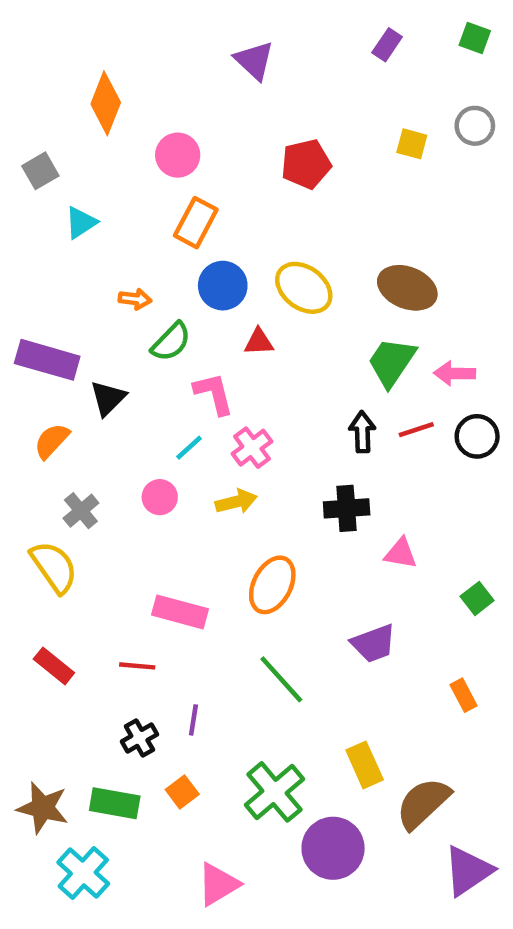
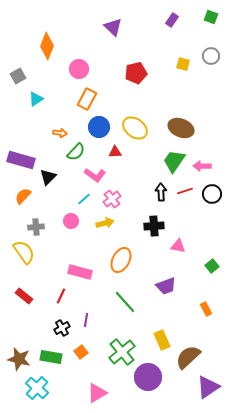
pink L-shape: (214, 394) -> (95, 175), turned 140
gray cross: (81, 511) -> (36, 227), turned 35
red line: (137, 666) -> (61, 296), turned -70

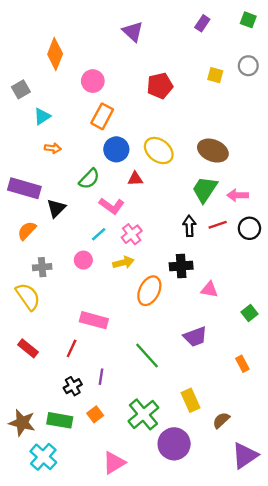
orange arrow: (60, 133) -> (53, 148), moved
orange ellipse: (121, 260) -> (149, 291), moved
brown semicircle: (188, 357) -> (221, 420), size x0.6

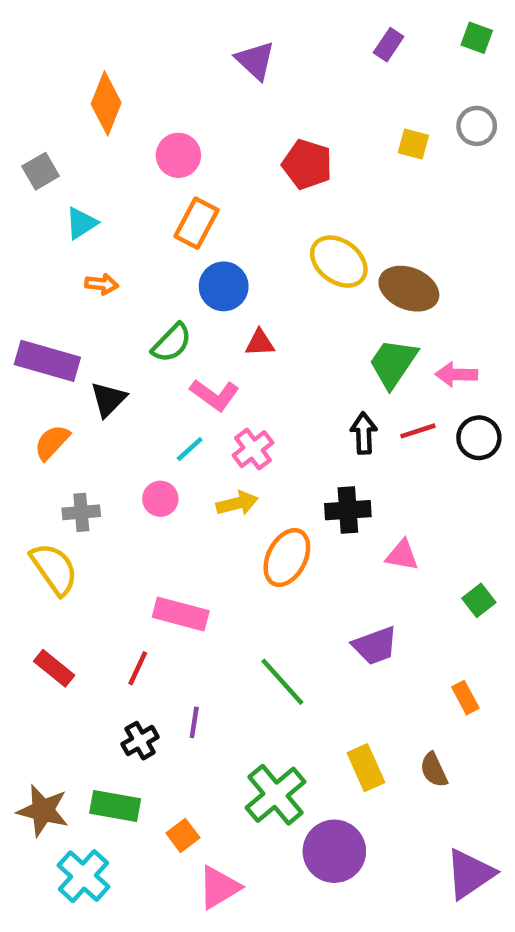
red pentagon: (160, 86) -> (307, 164), turned 30
yellow ellipse: (159, 151) -> (339, 262), moved
orange square: (95, 414) -> (183, 835), moved
brown semicircle: (221, 420) -> (434, 770), moved, turned -72

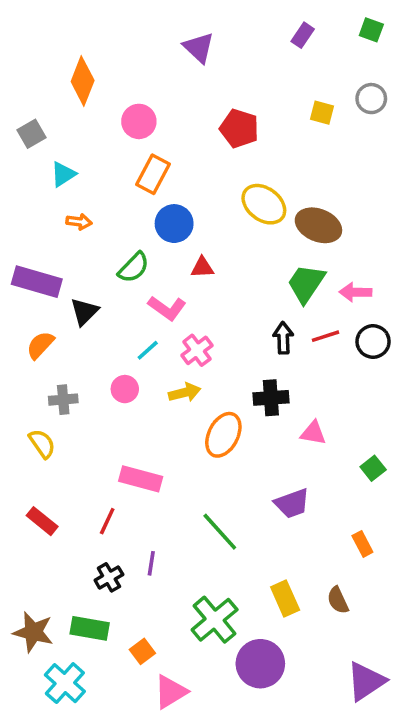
yellow semicircle: (54, 569) -> (42, 444), size x0.7

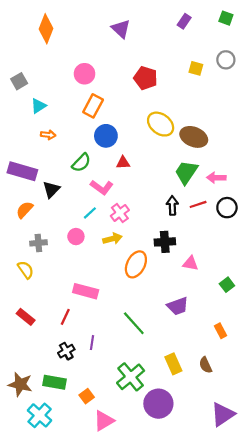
orange diamond: (83, 81) -> (46, 29), moved

